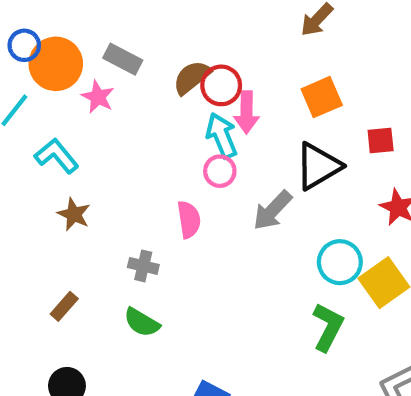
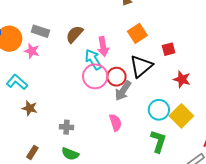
red circle: (221, 85) -> (116, 77), moved
pink circle: (220, 171) -> (95, 76), size x1.6
pink semicircle: (189, 220) -> (115, 123), moved

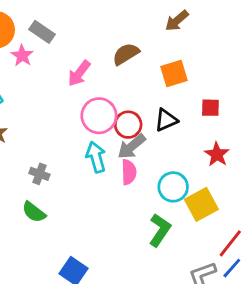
brown semicircle: (75, 34) -> (126, 54), moved
pink arrow: (103, 47) -> (79, 73), moved, turned 30
cyan arrow: (93, 59) -> (96, 157), moved
black triangle: (141, 66) -> (166, 120), size x0.7
pink semicircle: (115, 123) -> (129, 172), moved

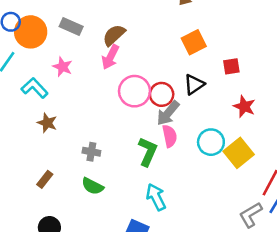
brown semicircle: (126, 54) -> (114, 35), moved
pink star: (22, 56) -> (62, 67), moved
cyan arrow: (96, 157) -> (156, 197), moved
green L-shape: (160, 230) -> (148, 152), moved

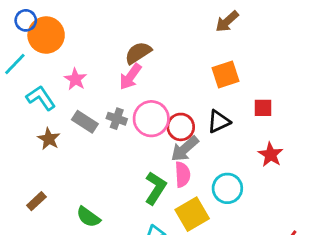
gray rectangle: (71, 27) -> (85, 122), moved
gray cross: (91, 152) -> (117, 119), moved
yellow square: (239, 153) -> (192, 214), moved

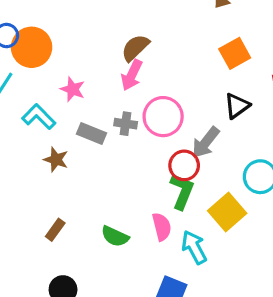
red circle: (181, 127) -> (184, 165), moved
pink semicircle: (183, 175) -> (162, 227), moved

